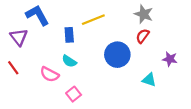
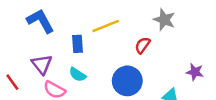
red semicircle: (143, 36) -> (143, 45), moved
purple triangle: (19, 37) -> (42, 64), moved
blue circle: (117, 55) -> (127, 81), moved

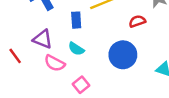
red semicircle: (143, 45) -> (137, 21), turned 35
purple triangle: (42, 64) -> (43, 39), turned -30

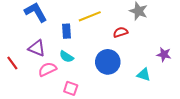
pink semicircle: (55, 63) -> (47, 69), turned 126
pink square: (81, 85) -> (71, 88), turned -32

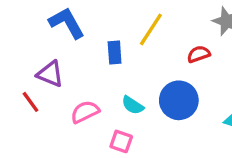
yellow line: (90, 16) -> (151, 29), turned -35
purple triangle: (37, 48) -> (50, 74), moved
cyan semicircle: (66, 57) -> (133, 105), moved

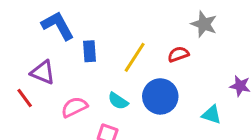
yellow line: (151, 29) -> (135, 57), moved
blue rectangle: (115, 52) -> (89, 51), moved

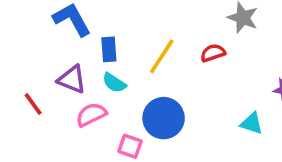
purple triangle: (43, 72) -> (72, 79), moved
blue circle: (160, 96) -> (164, 118), moved
cyan semicircle: (118, 101) -> (114, 83), moved

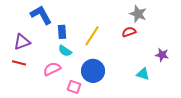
red semicircle: (213, 53) -> (129, 32), moved
purple triangle: (72, 79) -> (22, 42), moved, turned -42
red line: (33, 104) -> (19, 63), turned -40

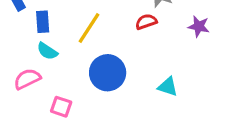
purple star: (162, 55) -> (199, 26), moved
blue circle: (93, 71) -> (108, 73), moved

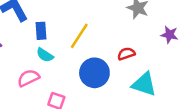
red semicircle: (146, 22) -> (126, 54), moved
cyan triangle: (168, 87) -> (144, 84), size x1.5

